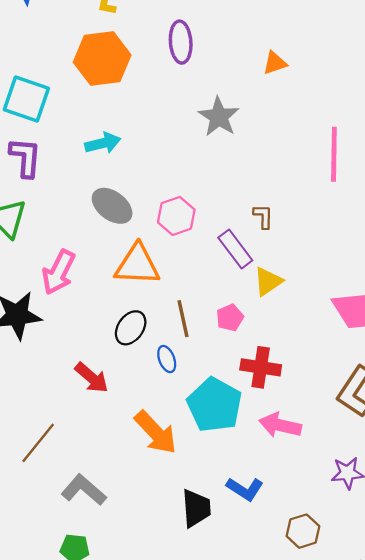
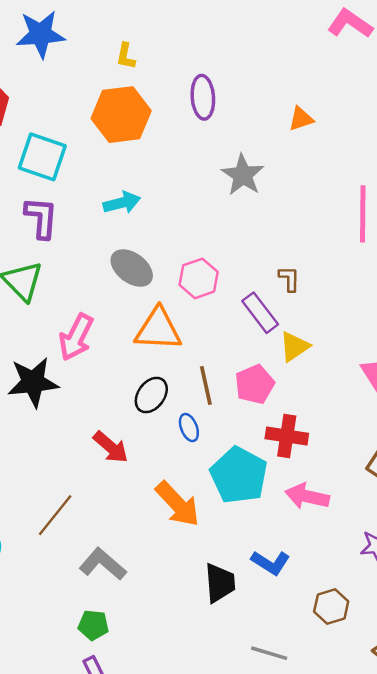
pink pentagon: (230, 318) -> (255, 384), size x1.4

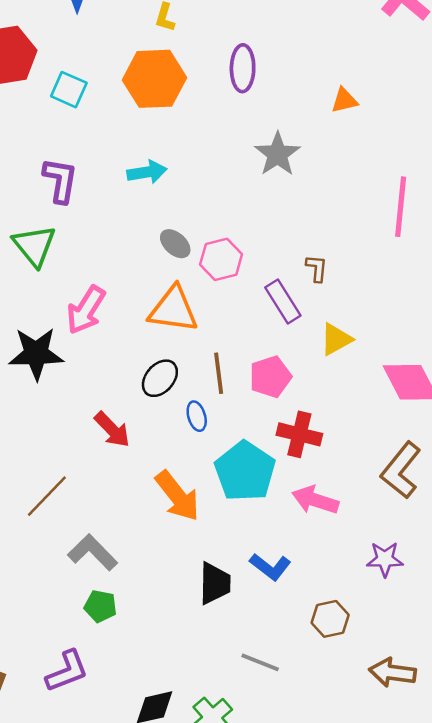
cyan square: (42, 157) -> (69, 90), moved, size x0.7
gray ellipse: (132, 268) -> (175, 244), moved, size x0.7
yellow triangle: (294, 347) -> (336, 339), moved
green pentagon: (93, 625) -> (100, 606), moved

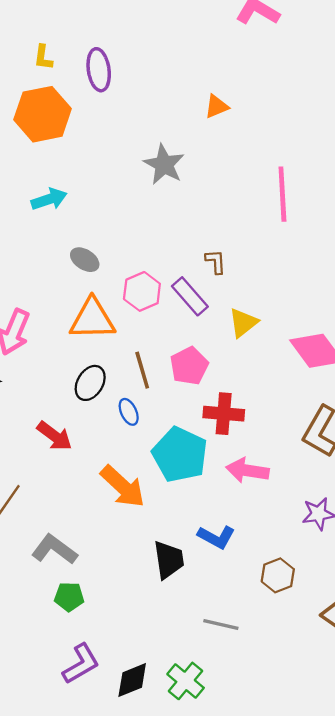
purple ellipse: (243, 68) -> (99, 70), moved
pink hexagon: (221, 259) -> (142, 291), moved
purple L-shape: (67, 671) -> (81, 664), moved

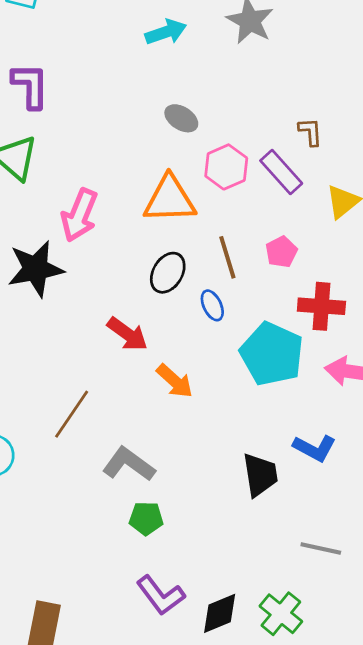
cyan arrow: (49, 199) -> (166, 32), moved
gray ellipse: (85, 260) -> (181, 118), moved
pink pentagon: (189, 366) -> (281, 252), size x0.7
orange arrow: (123, 486) -> (175, 381), moved, size x0.7
purple L-shape: (81, 664) -> (161, 595), turned 84

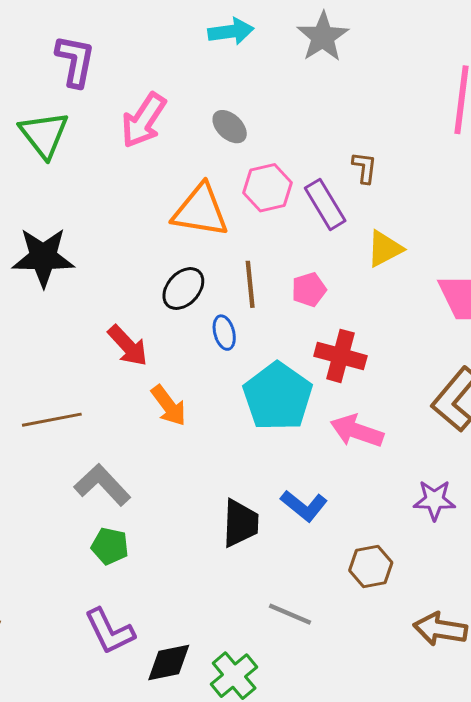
pink arrow: (79, 215) -> (144, 120), moved
brown line: (72, 414) -> (52, 420), turned 34

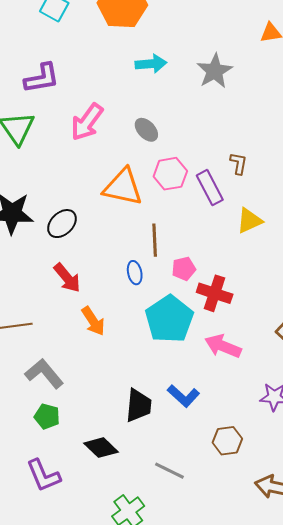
purple L-shape: (75, 61) -> (42, 78), turned 66
black ellipse: (183, 289) -> (62, 224), moved
pink pentagon: (309, 290) -> (184, 269), moved
black diamond: (169, 663) -> (101, 448), moved, turned 52

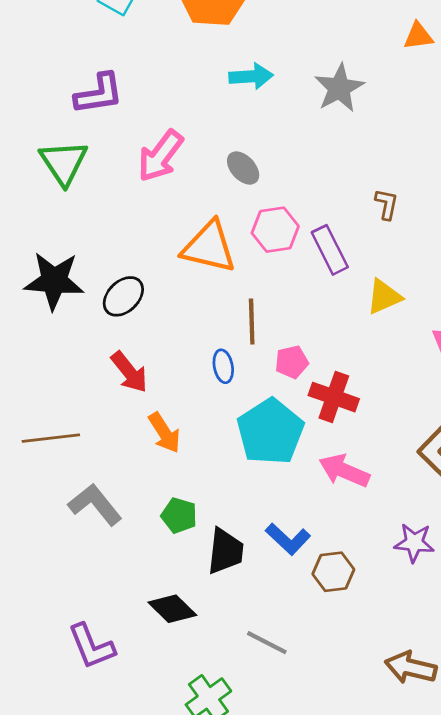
brown L-shape: (239, 163) -> (387, 204), moved
green pentagon: (47, 416) -> (179, 515), moved
brown hexagon: (227, 441) -> (333, 572), moved

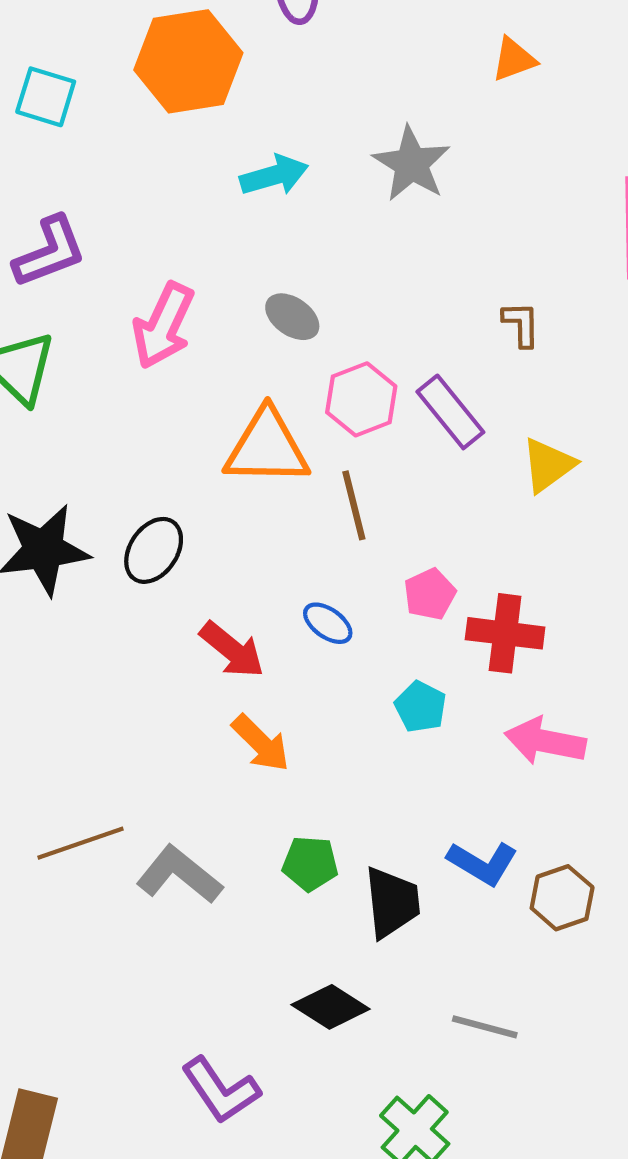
brown line: (252, 322) -> (354, 505), moved
blue ellipse: (223, 366) -> (328, 623), turned -32
red arrow: (129, 372) -> (232, 650), moved
cyan pentagon: (270, 432) -> (421, 707), size x0.5
brown line: (51, 438) -> (81, 843), moved

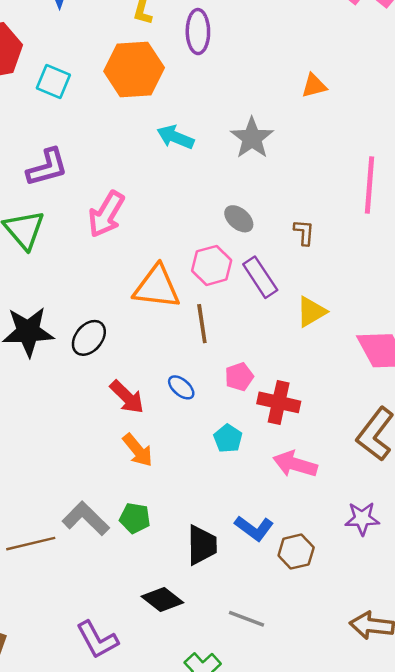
cyan arrow: (274, 175) -> (175, 137), turned -147
gray ellipse: (292, 317) -> (239, 219), moved
brown line: (81, 843) -> (31, 544), moved
green pentagon: (310, 863) -> (135, 518), moved

